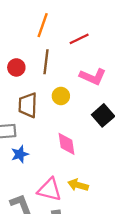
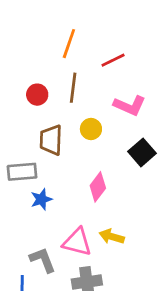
pink diamond: (67, 144) -> (98, 187), turned 45

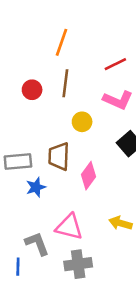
red line: (113, 60) -> (115, 64), moved
brown trapezoid: (51, 140) -> (59, 156), moved
yellow arrow: (112, 237) -> (120, 223), moved

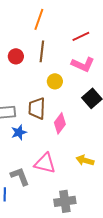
gray cross: (78, 264) -> (65, 201), moved

